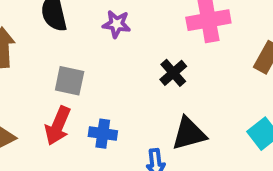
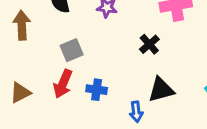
gray square: (70, 81) -> (72, 50), turned -35

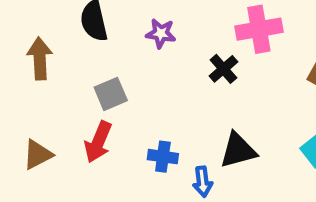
black cross: (149, 44) -> (223, 69), moved
blue cross: (97, 90) -> (163, 157), moved

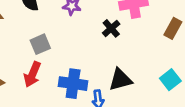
blue cross: (163, 157) -> (73, 84), size x1.5

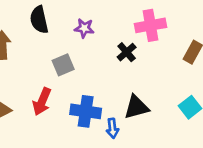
gray square: (40, 44) -> (63, 65), moved

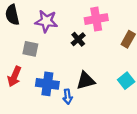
purple star: (84, 28) -> (46, 21), size x1.5
gray square: (63, 65) -> (30, 49), turned 35

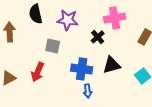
black triangle: (86, 81) -> (112, 65), moved
blue cross: (47, 84) -> (82, 69), moved

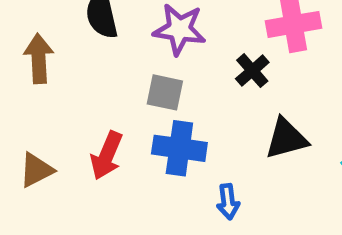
gray square: (53, 46) -> (165, 92), moved
blue cross: (82, 69) -> (179, 148), moved

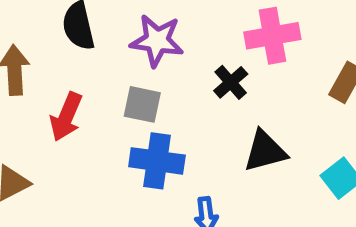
red arrow: (107, 156) -> (66, 117), moved

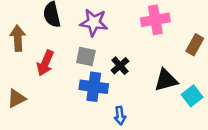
black cross: (231, 82) -> (120, 66), moved
black triangle: (265, 151) -> (166, 80), moved

